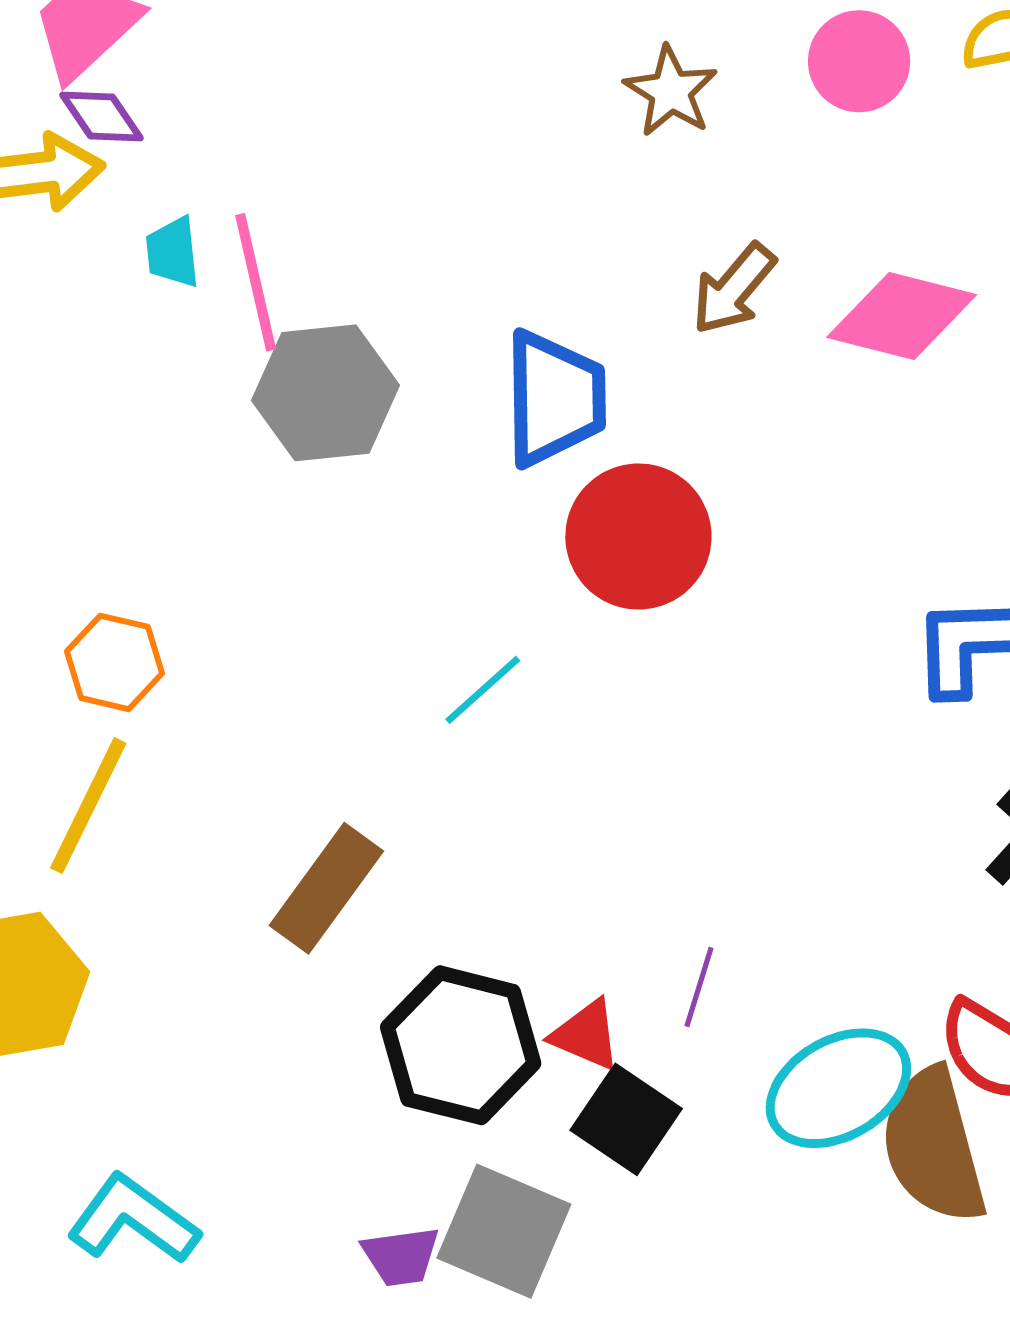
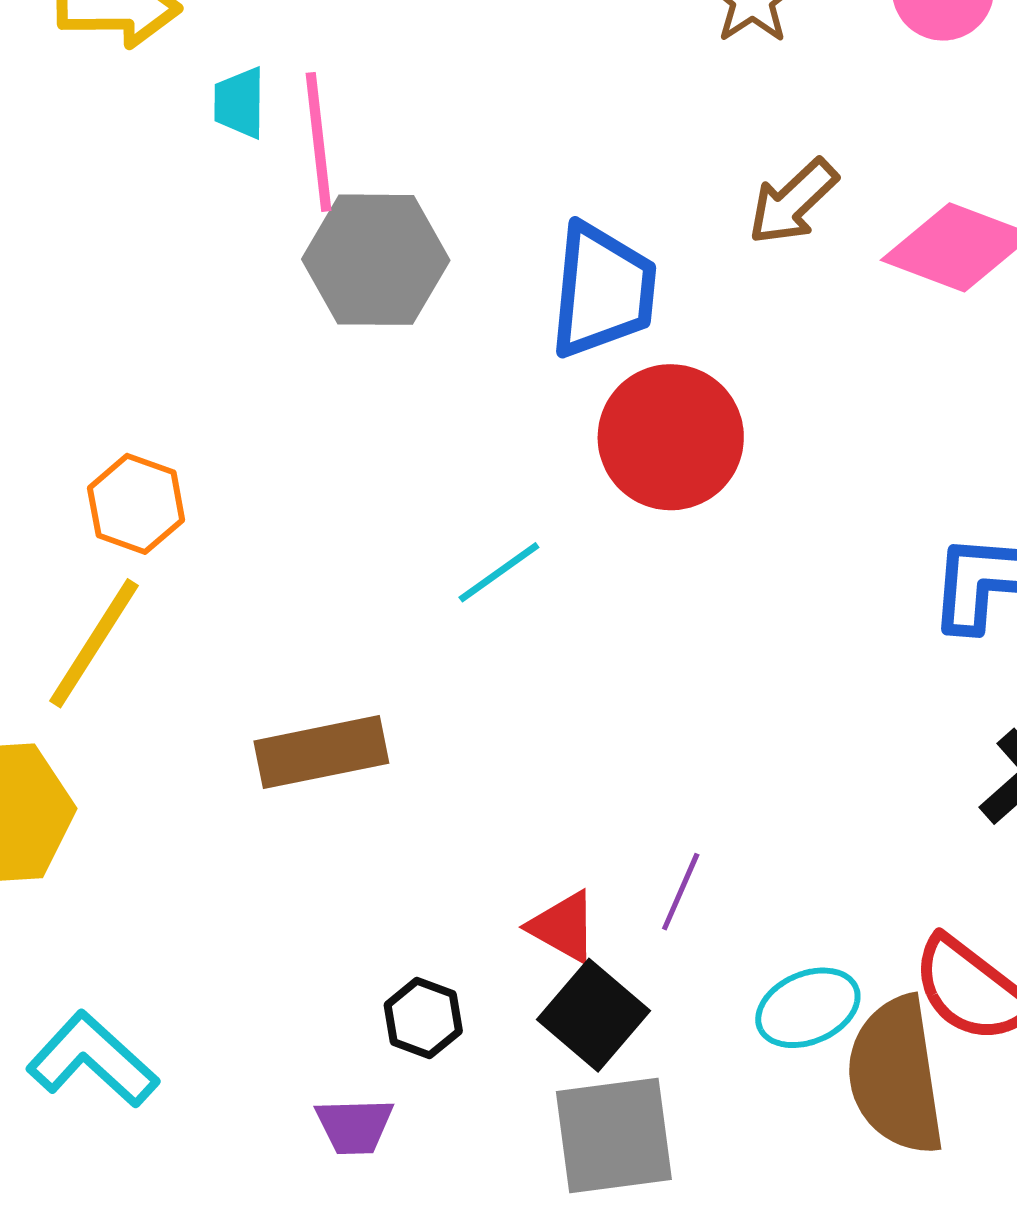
brown rectangle: (326, 888) -> (321, 752), turned 36
black hexagon: (461, 1045) -> (423, 1018), moved, size x0.5
cyan ellipse: (838, 1088) -> (808, 1008), size x0.7
gray square: (504, 1231) -> (614, 1135), moved, turned -37

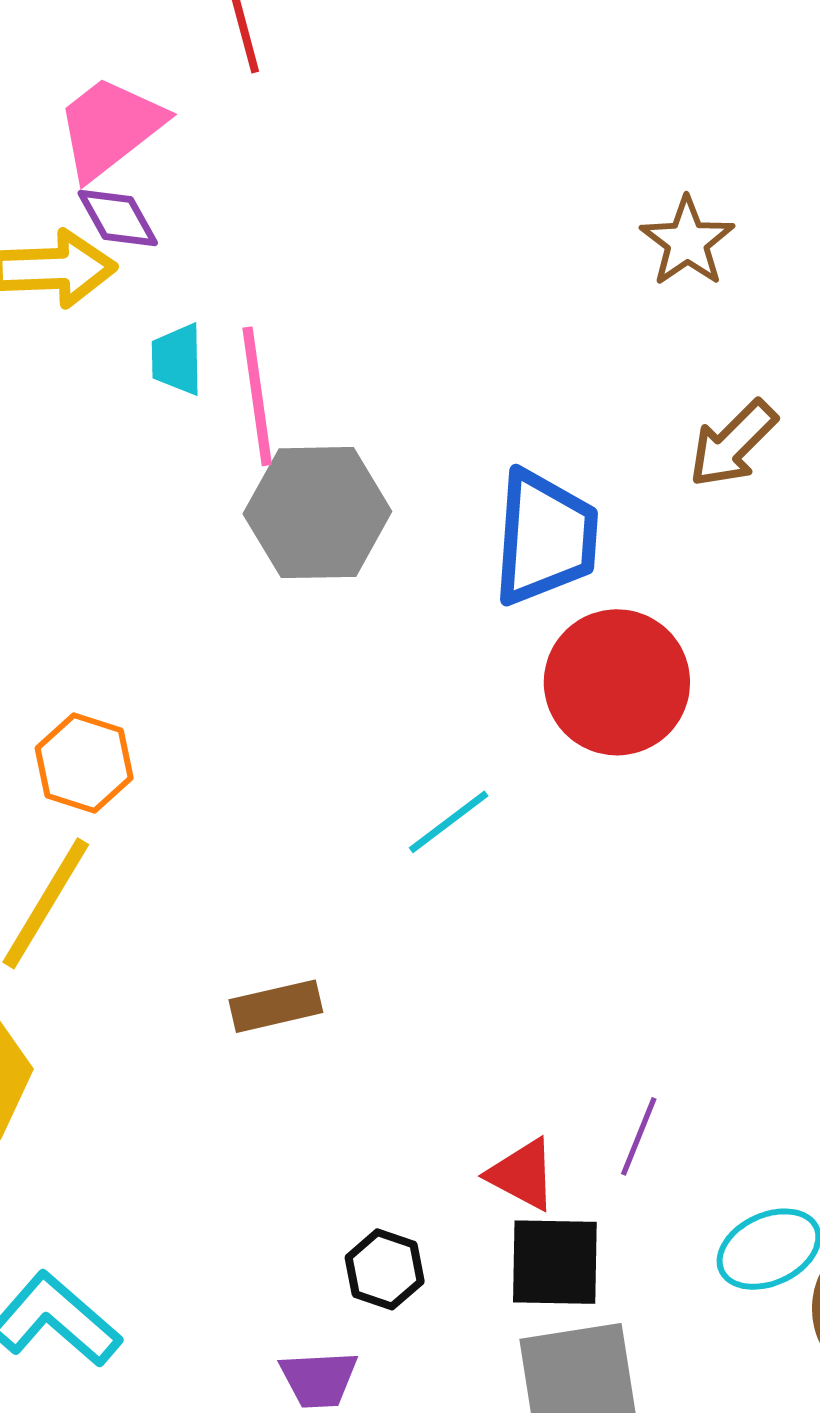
brown rectangle: (321, 752) -> (276, 1006), size x0.7
black square: (593, 1015) -> (555, 1262), turned -38

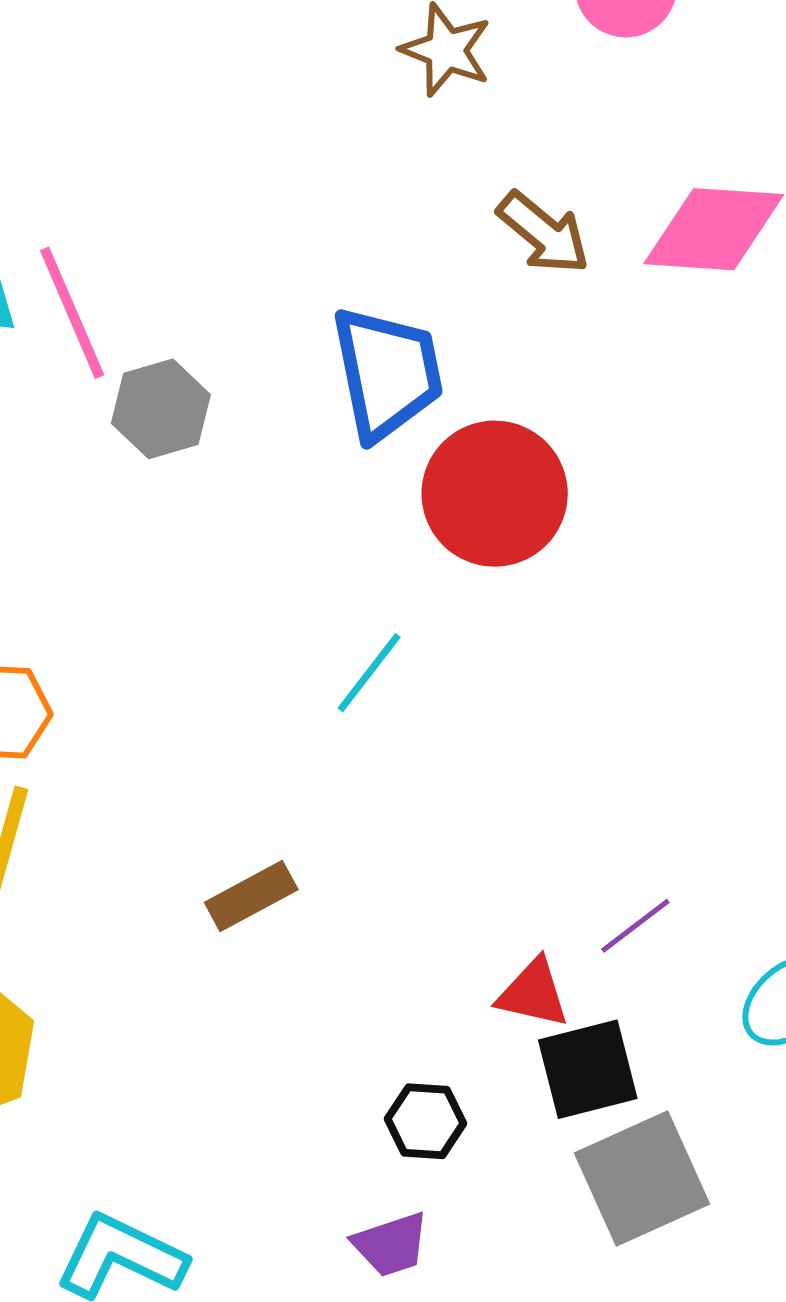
brown arrow: (733, 444) -> (543, 233), turned -80
gray hexagon: (317, 513) -> (161, 409), size x0.7
purple line: (639, 1136) -> (635, 926), turned 46

